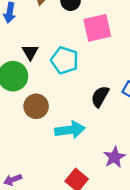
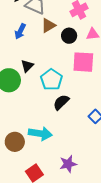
black semicircle: (100, 96) -> (61, 102), moved
brown circle: (36, 106) -> (15, 142), moved

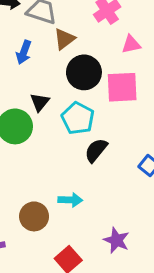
black circle: (69, 36) -> (84, 72), moved, size x1.5
cyan arrow: (40, 133) -> (70, 200), size x0.7
purple star: (68, 164) -> (117, 240), turned -30

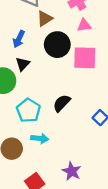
pink triangle: (131, 44) -> (84, 25), moved
blue arrow: (24, 52) -> (19, 39), moved
cyan pentagon: (78, 118) -> (28, 110), moved

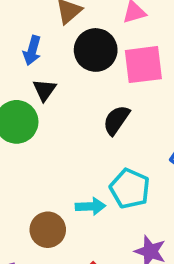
black semicircle: (62, 103) -> (116, 120), moved
cyan pentagon: (28, 110) -> (130, 189), moved

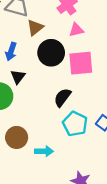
cyan pentagon: (130, 189) -> (75, 124), moved
brown circle: (48, 230) -> (17, 137), moved

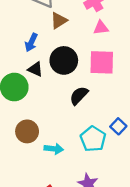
black circle: (51, 53) -> (64, 60), moved
black triangle: (18, 77) -> (35, 69), turned -49
cyan pentagon: (75, 124) -> (93, 139), moved

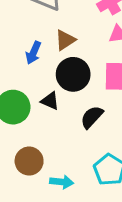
brown triangle: (59, 21) -> (65, 40), moved
black triangle: (35, 69) -> (50, 101), moved

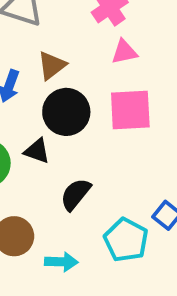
black semicircle: (92, 117) -> (76, 194), moved

